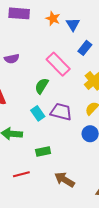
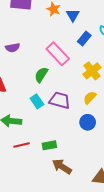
green rectangle: (43, 152) -> (49, 145), moved
red line: (21, 174) -> (22, 145), moved

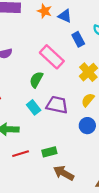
blue triangle: (73, 15) -> (65, 16), turned -32
blue rectangle: (84, 38) -> (78, 39), turned -64

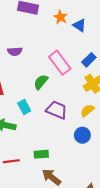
blue rectangle: (78, 39) -> (89, 60), moved, turned 64
cyan rectangle: (34, 107) -> (24, 107), moved
red line: (21, 154) -> (11, 161), moved

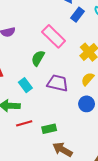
blue rectangle: (89, 60) -> (77, 15), moved
red line: (11, 161) -> (24, 123), moved

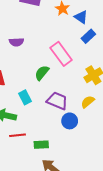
blue circle: (87, 104) -> (70, 121), moved

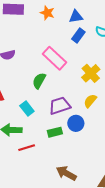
blue triangle: (81, 17) -> (76, 17), moved, turned -32
purple trapezoid: (57, 101) -> (60, 106), turned -30
green rectangle: (41, 145) -> (55, 132), moved

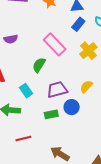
yellow cross: (91, 73) -> (88, 51), moved
red line: (27, 148) -> (23, 138), moved

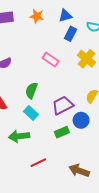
pink rectangle: (55, 44) -> (51, 60), size x0.7
green semicircle: (39, 65) -> (31, 91), moved

